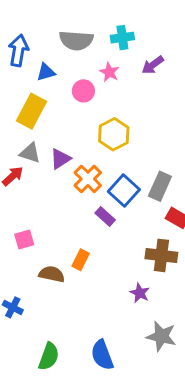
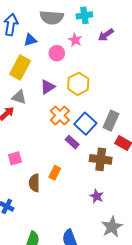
purple triangle: (60, 159) -> (48, 87), moved
brown cross: (161, 255) -> (101, 159), moved
brown semicircle: (52, 274) -> (34, 183), turned -102
gray star: (161, 336) -> (112, 227), turned 30

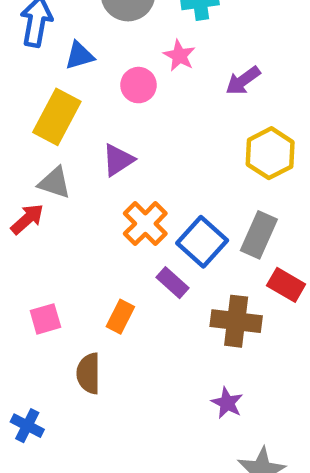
purple arrow: (106, 35) -> (243, 81), moved
yellow hexagon: (78, 84) -> (270, 153), moved
orange rectangle: (55, 173) -> (120, 317), moved

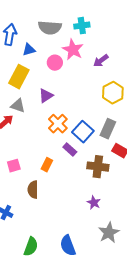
pink star: (179, 56) -> (73, 50), size x1.5

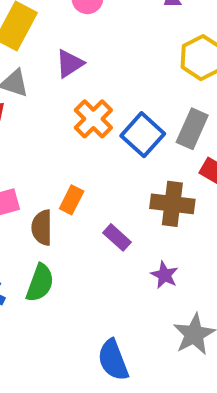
purple rectangle: (70, 150) -> (117, 237), moved
brown semicircle: (33, 190) -> (42, 228), moved
green semicircle: (31, 247) -> (40, 283), moved

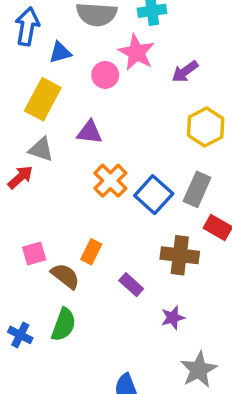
purple triangle: (70, 64) -> (90, 132), turned 40
brown semicircle: (42, 228) -> (65, 276), turned 128
purple star: (164, 275) -> (173, 318), turned 30

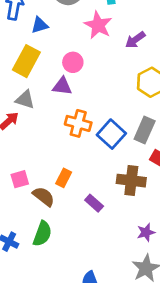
pink circle: (105, 75) -> (73, 62), moved
orange cross: (110, 181) -> (78, 123), turned -30
purple star: (173, 318) -> (146, 232), moved

